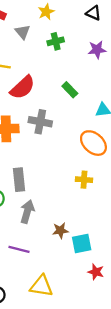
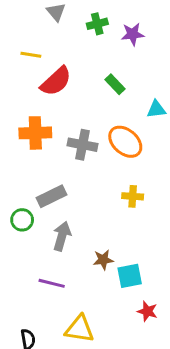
purple star: (97, 50) -> (133, 34), moved
gray cross: (40, 122) -> (83, 145), moved
orange ellipse: (93, 143) -> (125, 142), moved
gray rectangle: (19, 180) -> (52, 196), turned 70

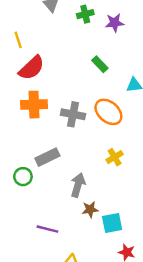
yellow line: (31, 55) -> (18, 40), moved, turned 63
red semicircle: (56, 81) -> (32, 68), moved
yellow cross: (133, 196) -> (115, 157), turned -35
gray arrow: (62, 236) -> (78, 185), moved

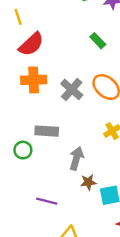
gray cross: (73, 114) -> (72, 89), turned 30
gray rectangle: (47, 157) -> (47, 131), turned 30

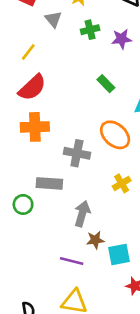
yellow line: (18, 17) -> (28, 52), moved, turned 56
gray cross: (72, 89) -> (77, 153), moved, turned -30
purple line: (47, 201) -> (72, 261), moved

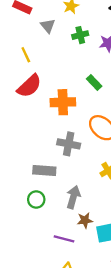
yellow line: (28, 52) -> (26, 55), turned -63
orange cross: (35, 127) -> (63, 102), moved
green circle: (23, 204) -> (36, 199), moved

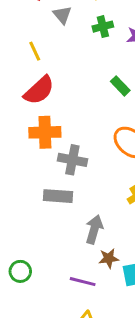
orange cross: (63, 102) -> (45, 132), moved
gray cross: (69, 144) -> (72, 160), moved
green circle: (36, 199) -> (20, 271), moved

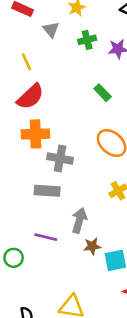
purple line: (83, 282) -> (46, 237), moved

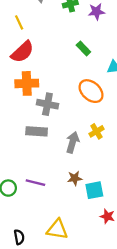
gray arrow: (79, 220) -> (73, 142), moved
purple line: (46, 237) -> (35, 183), moved

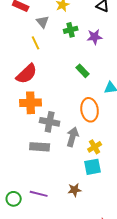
yellow line: (19, 22) -> (36, 43), moved
orange ellipse: (91, 91) -> (90, 110), turned 40
gray arrow: (73, 142) -> (73, 137), moved
cyan square: (94, 190) -> (93, 167), moved

